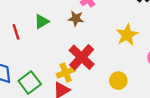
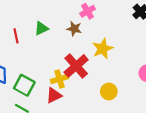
yellow star: (127, 35) -> (103, 49), moved
green square: (30, 83) -> (24, 85), turned -30

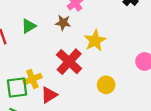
yellow cross: (60, 79) -> (32, 79), moved
green square: (24, 85) -> (17, 87), turned -30

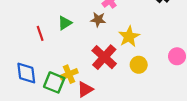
yellow circle: (106, 85) -> (139, 65), moved
green square: (17, 87) -> (54, 82), turned 30

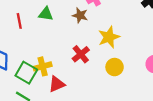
green triangle: (65, 23) -> (46, 14), turned 32
red cross: (104, 57) -> (81, 54), size x0.7

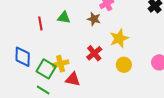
red triangle: (57, 84) -> (73, 79), turned 35

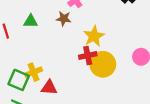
red cross: (94, 53) -> (88, 56), moved, turned 35
yellow circle: (124, 65) -> (103, 64), size x1.5

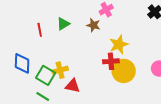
green triangle: (31, 21) -> (63, 24), turned -40

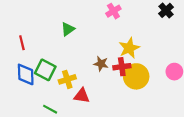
brown star: (93, 25) -> (101, 64), moved
red line: (40, 30) -> (22, 43), moved
green square: (46, 75) -> (45, 70), moved

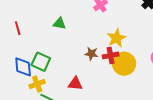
green triangle: (68, 29) -> (60, 24), turned 48
red line: (22, 43) -> (18, 28), moved
yellow cross: (67, 79) -> (37, 84), moved

